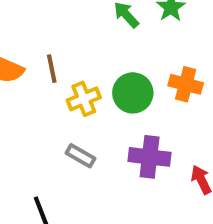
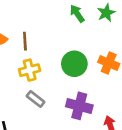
yellow cross: (84, 99) -> (30, 70), moved

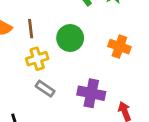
green circle: (74, 64) -> (70, 38), moved

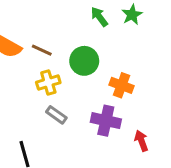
brown line: (31, 29) -> (42, 50), turned -60
orange cross: (119, 47) -> (122, 85), moved

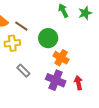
yellow cross: (48, 82) -> (12, 43), moved
orange cross: (122, 85) -> (61, 58), moved
red arrow: (141, 141) -> (78, 83), moved

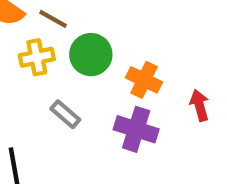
green circle: (48, 38) -> (91, 55), moved
red arrow: (78, 83) -> (199, 105), moved

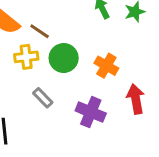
orange cross: (144, 80) -> (106, 66), moved
red arrow: (199, 105) -> (136, 99), size x1.4

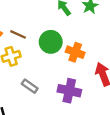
green circle: (64, 58) -> (51, 42), moved

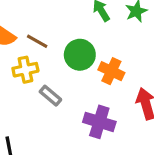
gray rectangle: (30, 86) -> (50, 96), moved

